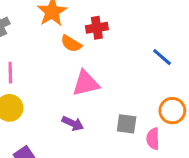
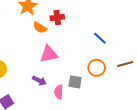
orange circle: (172, 111) -> (97, 68), moved
pink semicircle: (153, 139) -> (59, 92), moved

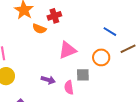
blue line: (100, 38) -> (110, 32), moved
pink triangle: (49, 54) -> (67, 50), moved

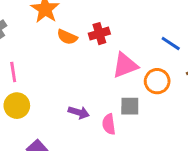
red cross: (54, 16) -> (99, 34), moved
pink triangle: (67, 50) -> (125, 65), moved

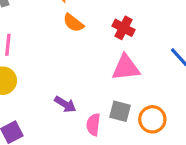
red cross: (99, 34) -> (123, 28), moved, turned 30
orange circle: (157, 81) -> (152, 119), moved

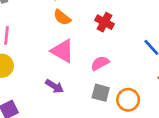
pink triangle: (126, 68) -> (62, 51), moved, turned 35
pink semicircle: (93, 125) -> (100, 63), moved, turned 54

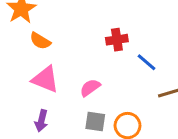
red cross: (104, 22) -> (117, 40), moved, turned -30
purple arrow: (55, 86) -> (41, 121), turned 78

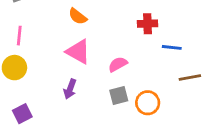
blue line: (146, 62) -> (172, 47), turned -42
gray square: (95, 121) -> (119, 95), turned -30

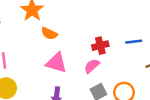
red cross: (147, 24) -> (100, 46), moved

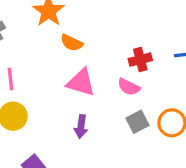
pink semicircle: (92, 66) -> (129, 87), turned -112

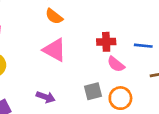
pink semicircle: (129, 87) -> (116, 64), moved
purple arrow: (81, 126) -> (46, 97), moved, turned -90

